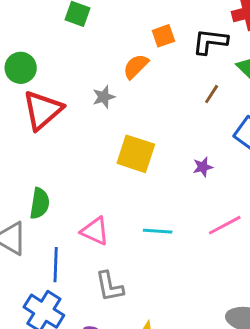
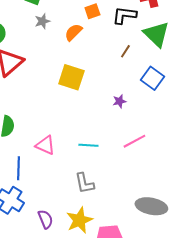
gray star: (104, 97) -> (42, 21), moved
yellow square: (136, 154) -> (71, 77), moved
gray L-shape: (110, 286) -> (84, 183), moved

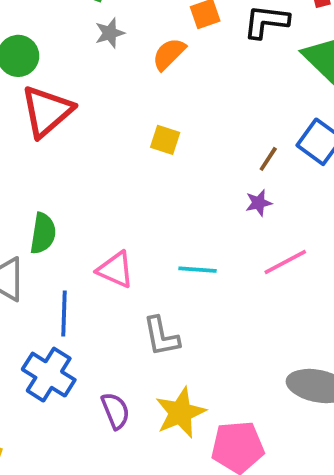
brown line: (125, 51) -> (268, 159), moved
yellow square: (71, 77) -> (165, 140), size x0.6
purple star: (119, 101) -> (259, 203), moved
gray L-shape: (84, 183) -> (161, 336), moved

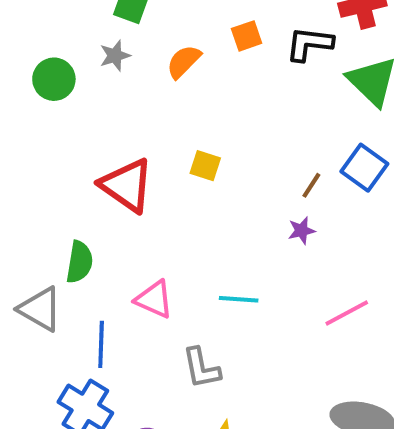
gray star: (110, 33) -> (115, 56), moved
orange semicircle: (169, 54) -> (184, 62), moved
red triangle: (47, 111) -> (127, 185), moved, turned -44
pink line: (285, 262) -> (347, 313), moved

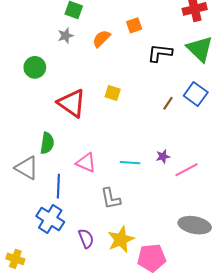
black L-shape: (309, 44) -> (160, 53), moved
green circle: (54, 79) -> (35, 67), moved
purple star: (302, 231) -> (163, 156), moved

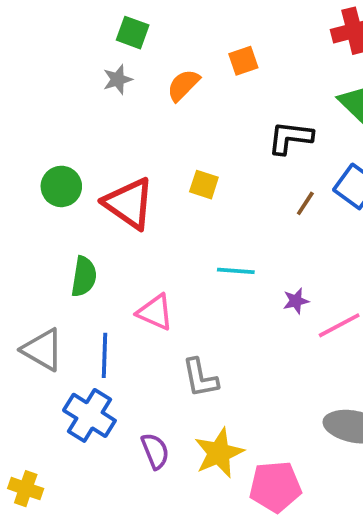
black L-shape: (160, 53) -> (290, 138), moved
green circle: (35, 67) -> (61, 186), moved
cyan line: (130, 163) -> (236, 271), moved
gray triangle: (27, 168) -> (43, 350), moved

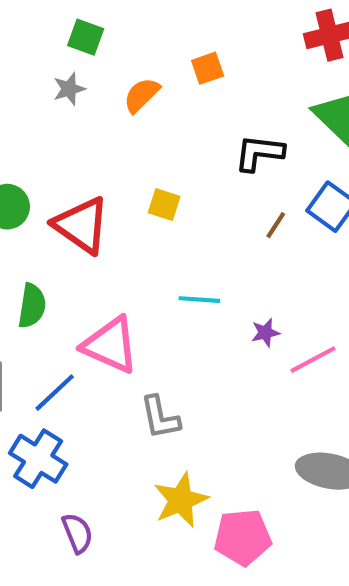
pink triangle: (155, 312) -> (110, 345), size x1.4
blue line: (104, 355) -> (55, 393), turned 45
purple semicircle: (155, 451) -> (77, 533), moved

